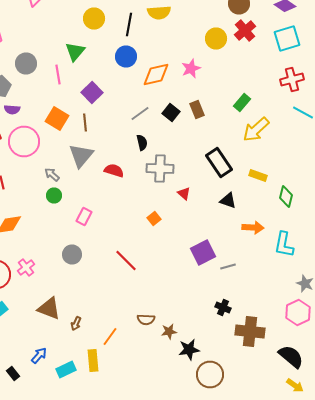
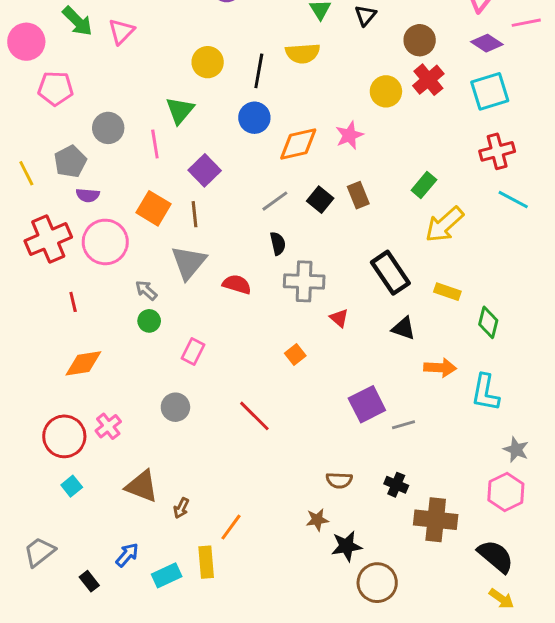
brown semicircle: (146, 320) -> (339, 480), moved

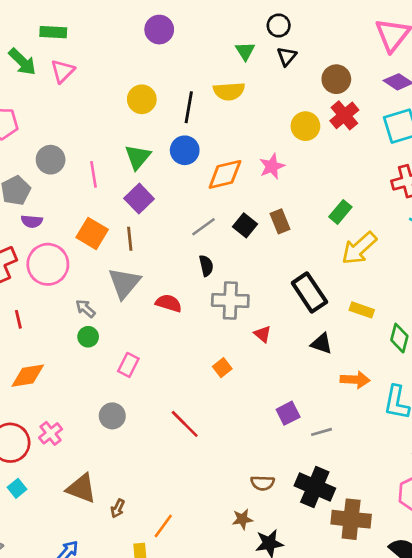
green triangle: (180, 110) -> (138, 157), moved
purple square: (367, 404) -> (288, 413), size x0.7
black cross: (396, 485) -> (315, 487), size x1.8

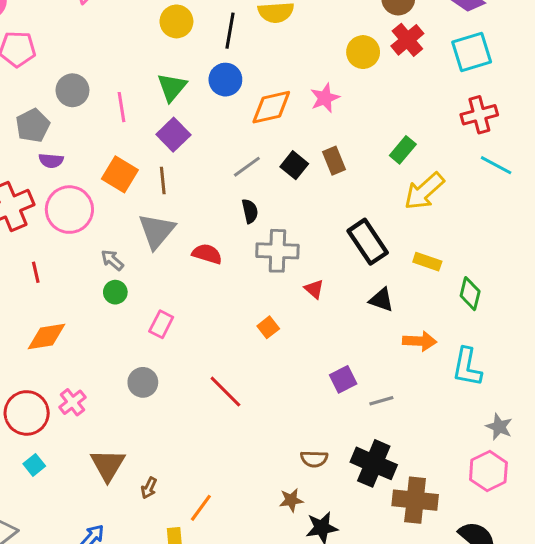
brown triangle: (81, 488) -> (108, 465), turned 40

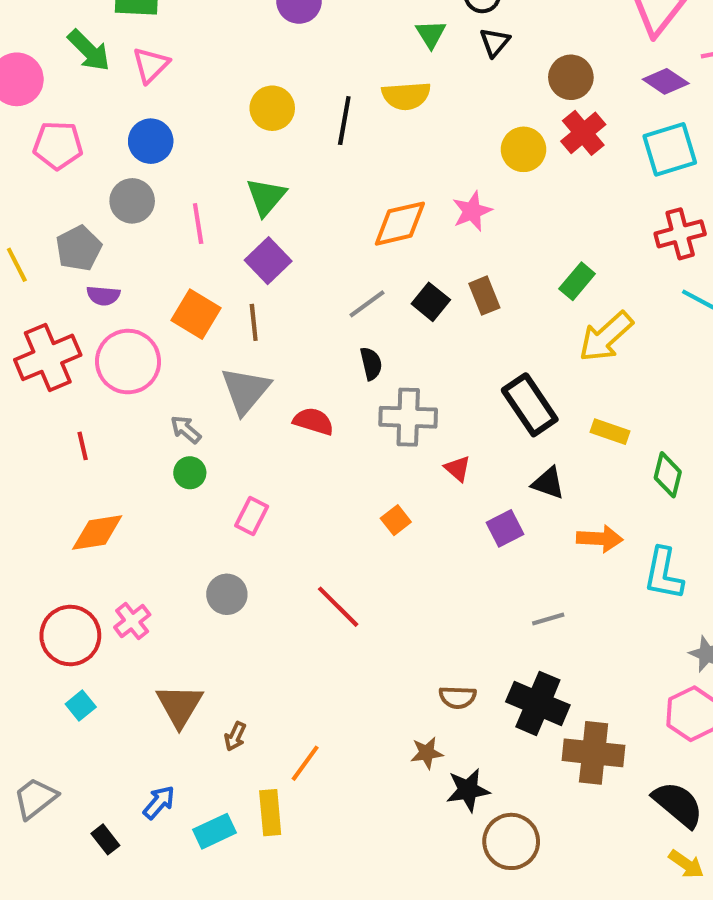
blue circle: (225, 80) -> (151, 141), moved
purple square: (343, 379) -> (505, 528), moved

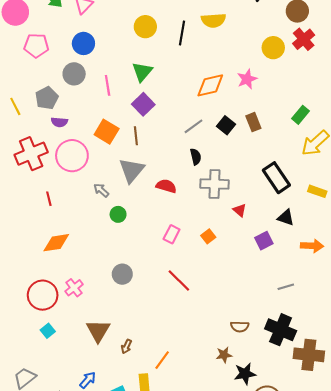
green circle: (190, 473) -> (118, 214), moved
pink rectangle: (252, 516) -> (172, 234), moved

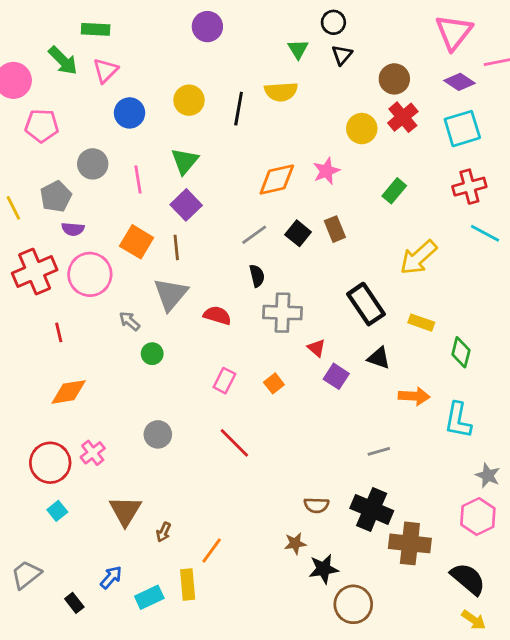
blue circle: (83, 43) -> (130, 113), moved
green rectangle: (300, 115) -> (394, 191), moved
purple square: (264, 241) -> (336, 376), moved, turned -30

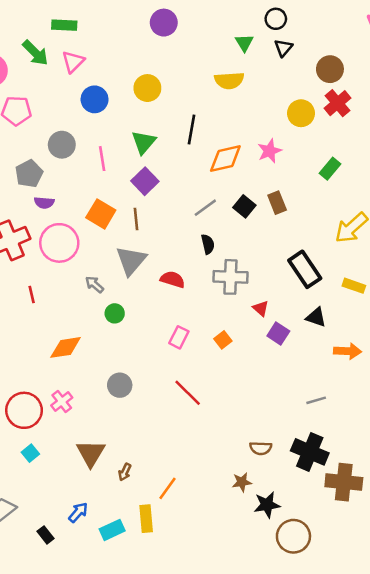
black line: (239, 109) -> (191, 130), moved
orange diamond: (69, 392) -> (66, 347), moved

